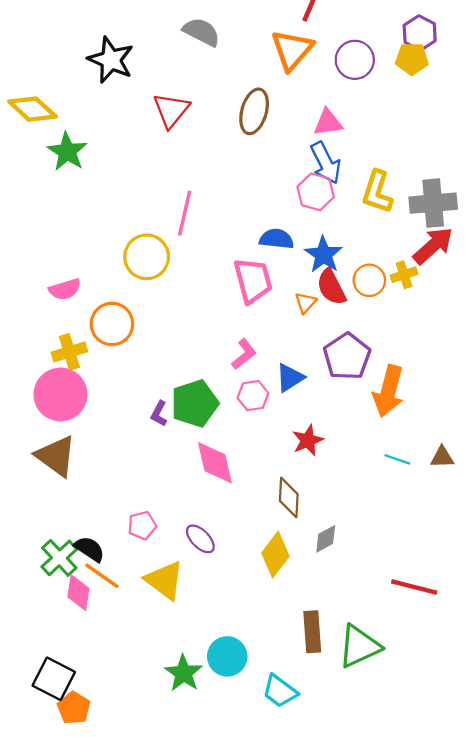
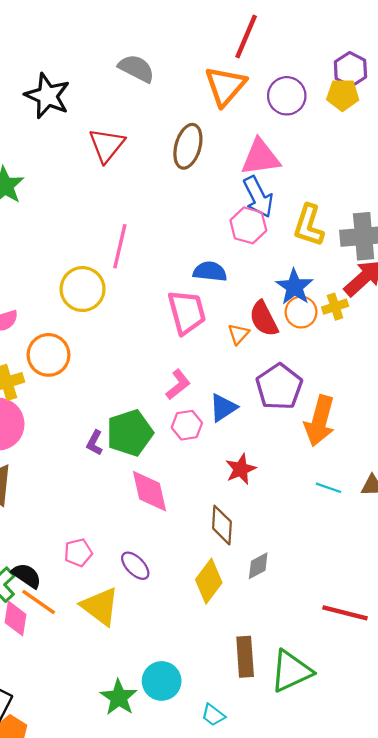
pink triangle: (328, 123) -> (260, 157), size x1.4
blue star: (323, 255) -> (294, 287), moved
cyan trapezoid: (280, 691) -> (213, 715), size x0.7

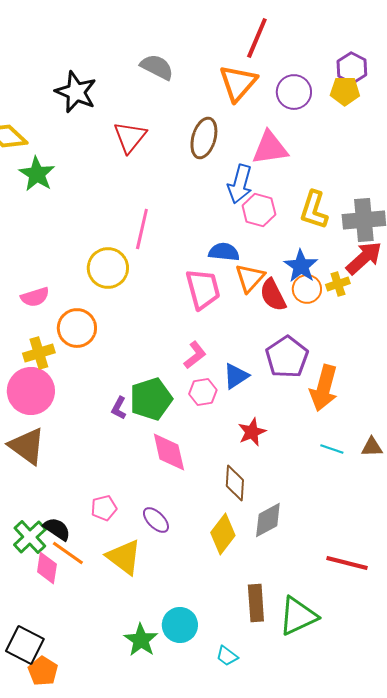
blue arrow: (258, 197) -> (240, 184), moved, turned 42
orange triangle: (238, 334) -> (250, 278), moved, size x1.5
gray diamond: (258, 566) -> (268, 520), size x1.4

